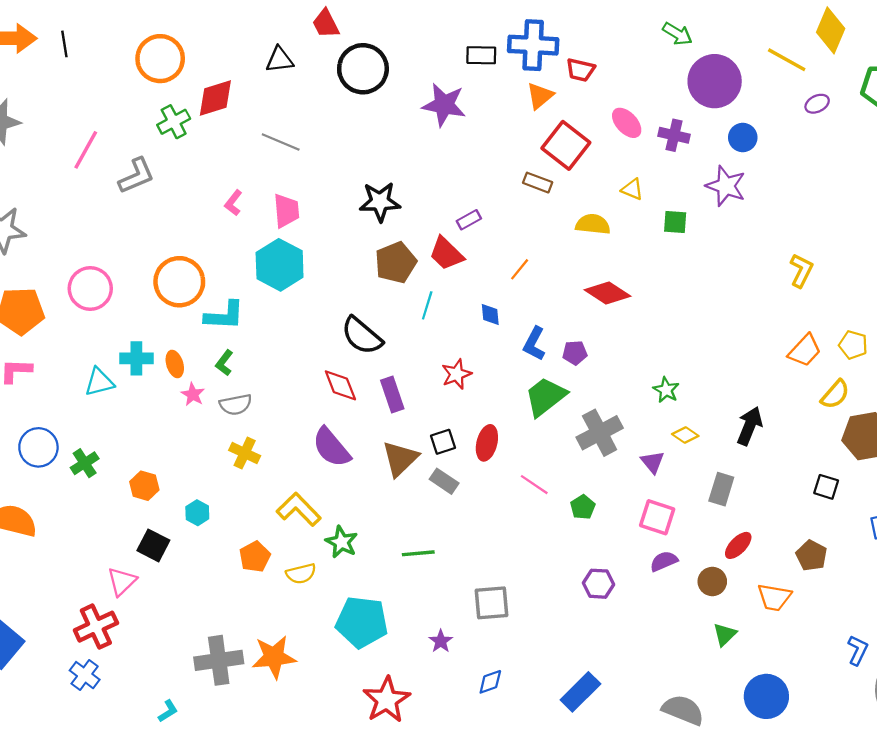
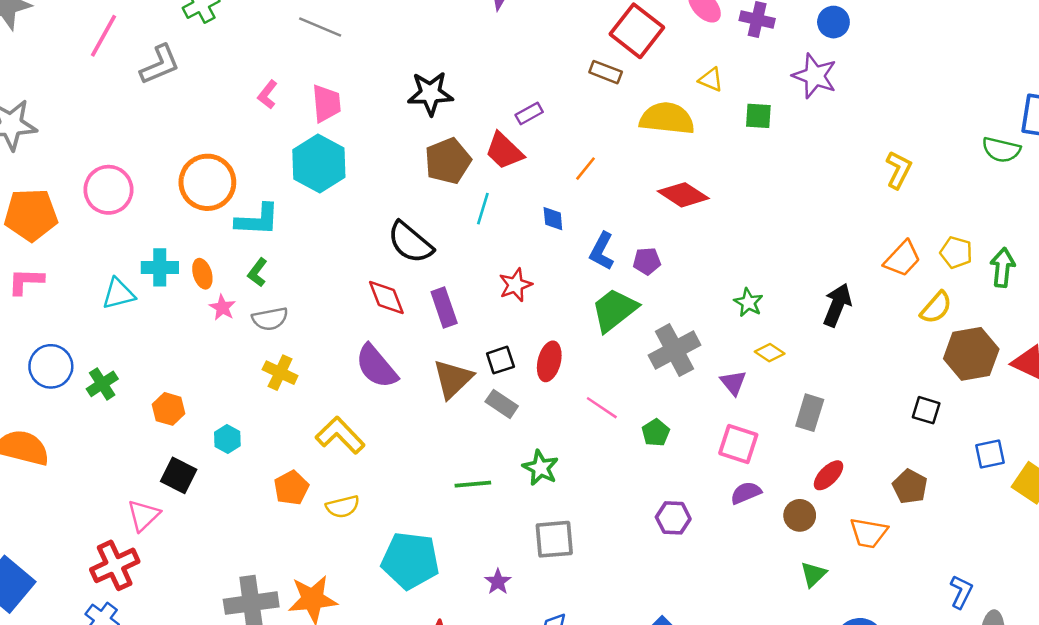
yellow semicircle: (593, 224) -> (667, 118), size x1.4
black arrow: (749, 426) -> (837, 305), moved
green star: (342, 542) -> (540, 468), moved

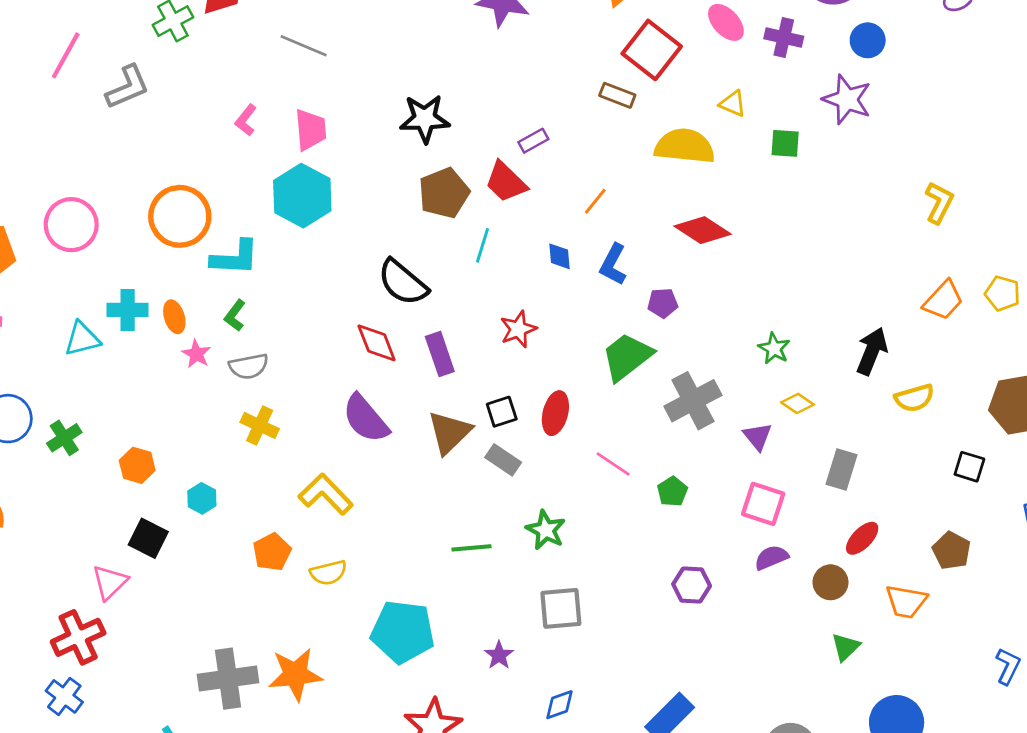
blue L-shape: (602, 251) -> (613, 265), moved
yellow semicircle: (936, 308) -> (914, 398), moved, turned 33

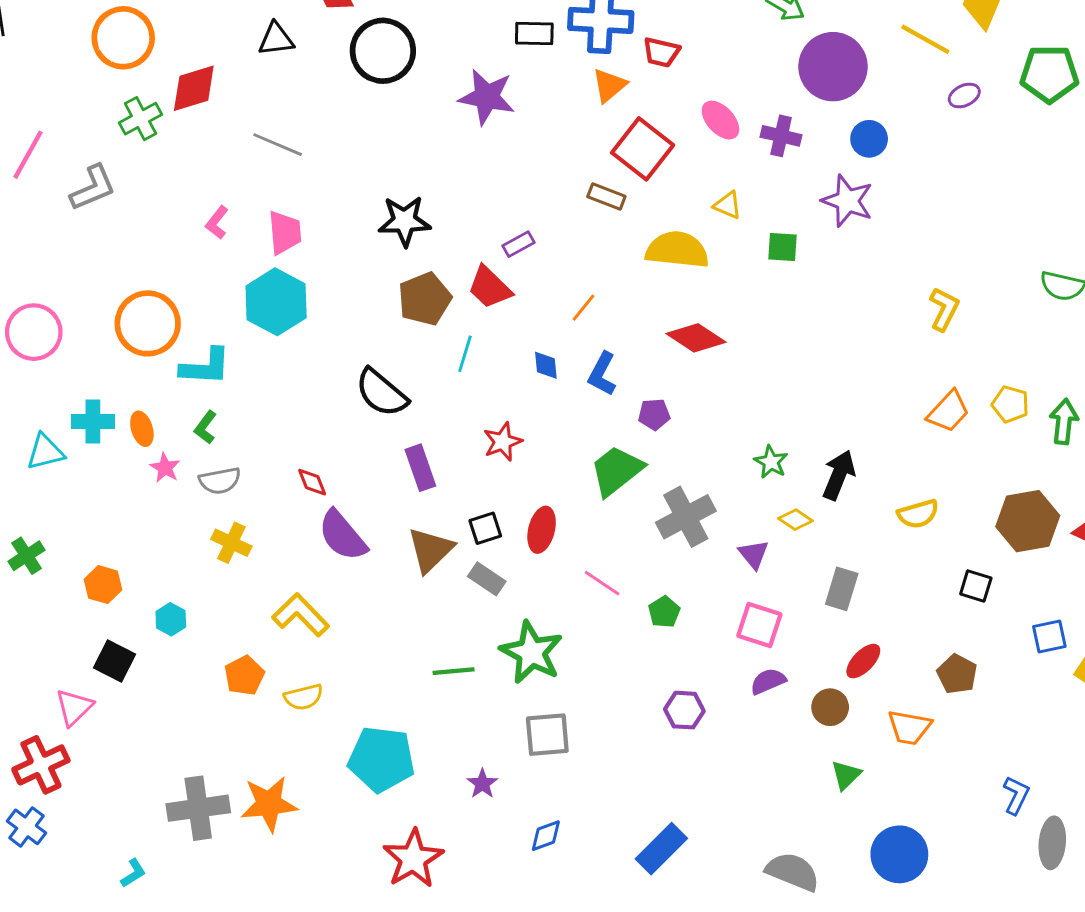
red diamond: (377, 343) -> (312, 482), moved, size x0.7
black arrow: (872, 351) -> (839, 475), moved
green star: (546, 530) -> (531, 652), size x1.5

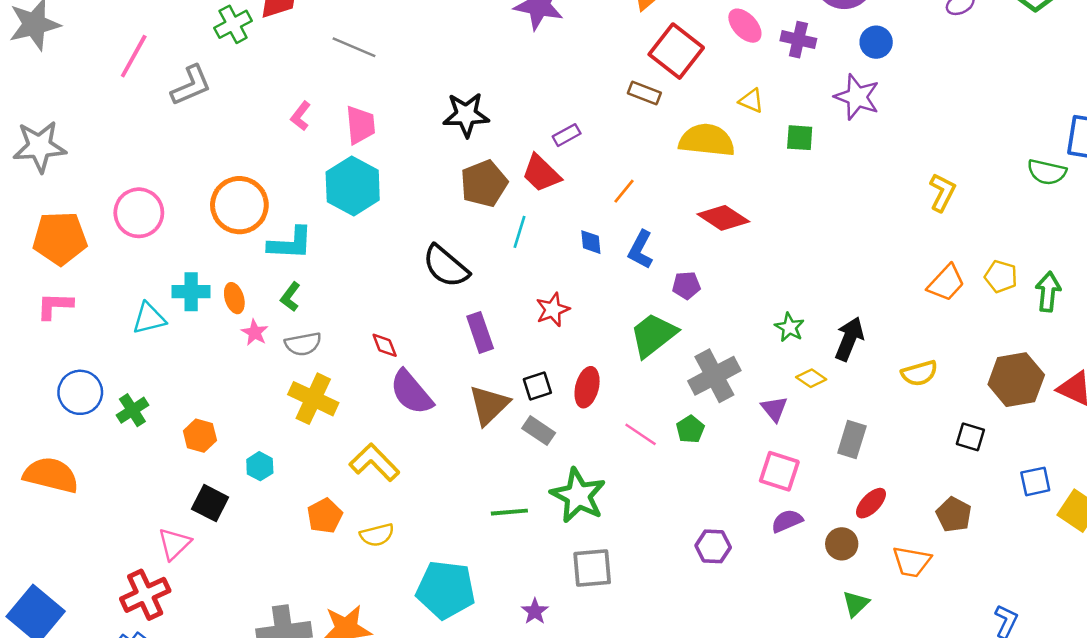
yellow cross: (231, 543) -> (313, 399), size x1.4
green pentagon: (664, 612) -> (690, 429), moved

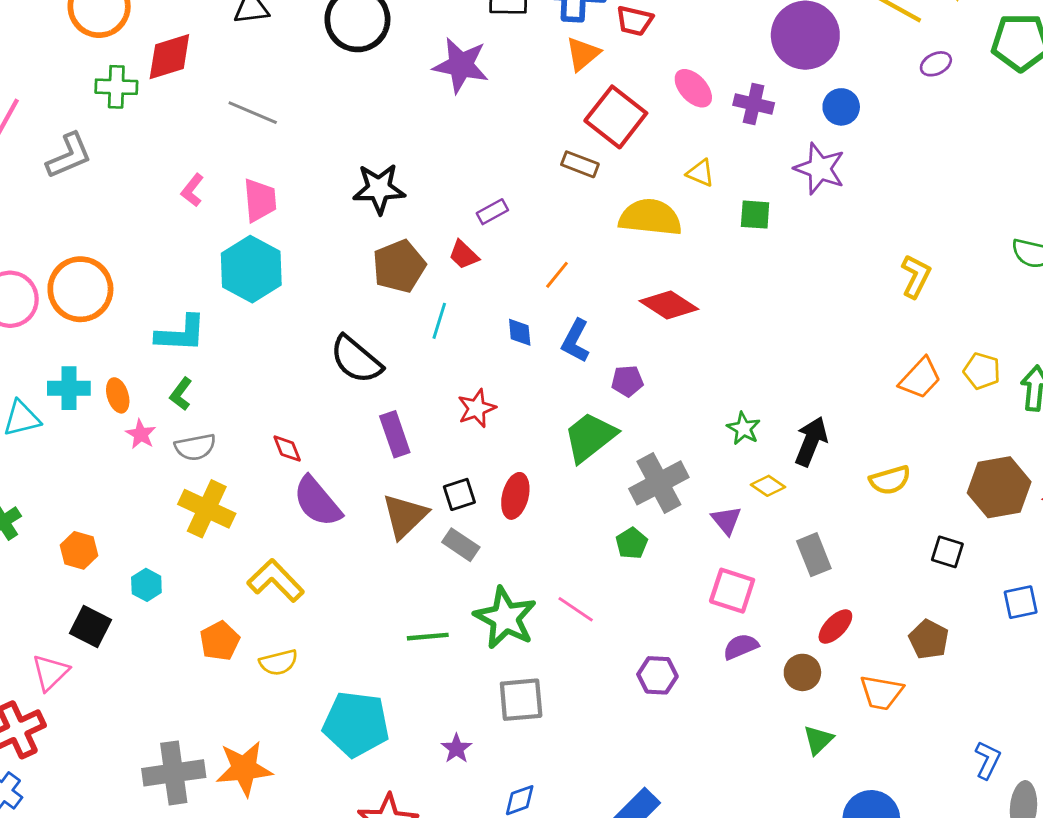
green cross: (233, 24) -> (116, 87), turned 30
red trapezoid: (541, 173) -> (464, 255), size x0.7
orange circle: (239, 205) -> (80, 289), moved
pink line: (641, 434) -> (576, 609), moved
gray rectangle: (852, 439) -> (814, 555), turned -39

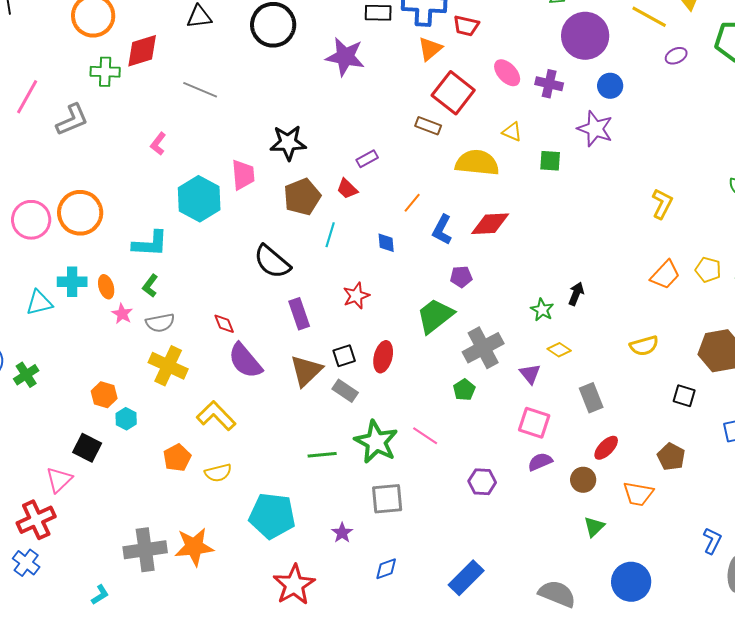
pink trapezoid: (260, 200) -> (243, 175), moved
red diamond: (669, 305) -> (490, 224), turned -36
blue L-shape: (576, 341) -> (442, 230), moved
black arrow: (811, 441) -> (576, 294), moved, size x0.7
orange hexagon: (79, 550) -> (104, 395), moved

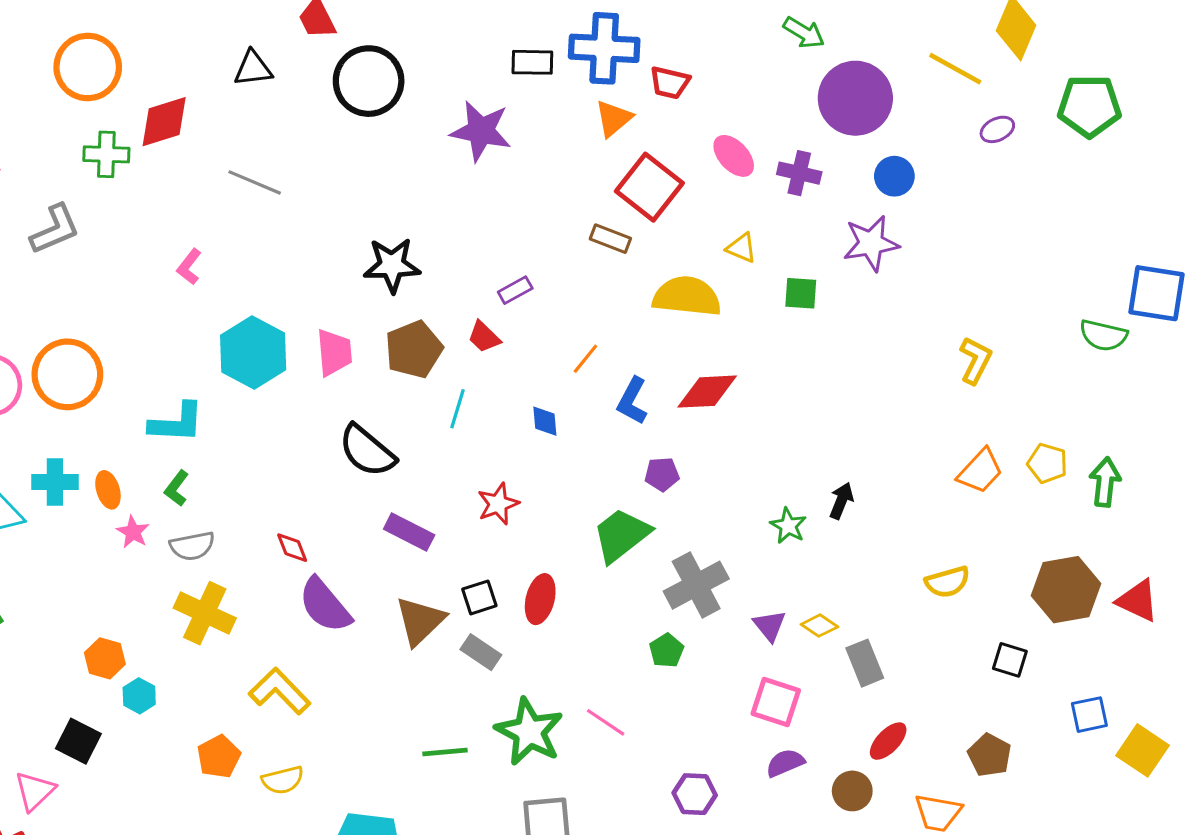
purple star: (595, 129) -> (871, 243), turned -30
pink trapezoid: (243, 175) -> (334, 353), moved
purple rectangle: (299, 314) -> (409, 532), turned -44
yellow diamond: (559, 350) -> (819, 626), moved

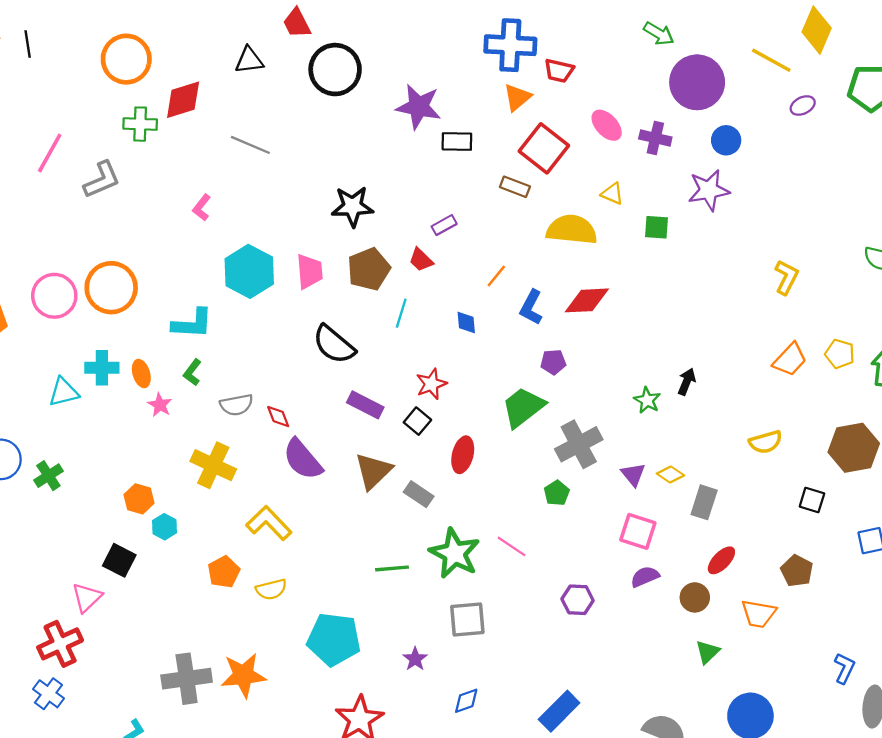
black rectangle: (532, 62) -> (457, 141), moved
gray semicircle: (192, 546) -> (236, 405), moved
black square: (479, 597) -> (417, 421), moved, turned -32
gray rectangle: (865, 663) -> (704, 502), turned 40

